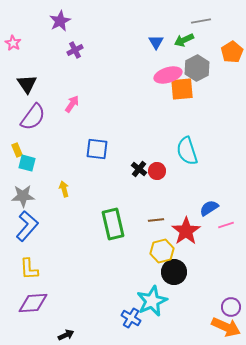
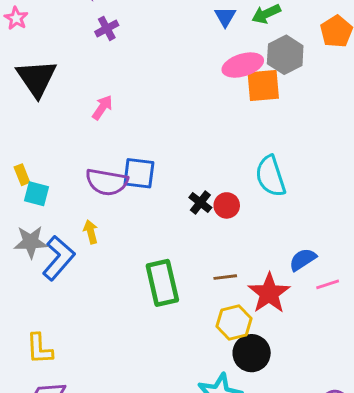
black triangle: (27, 84) -> (37, 78), size x1.4
purple semicircle: (33, 117) -> (107, 182), moved, turned 64
blue L-shape: (27, 226) -> (58, 258), moved

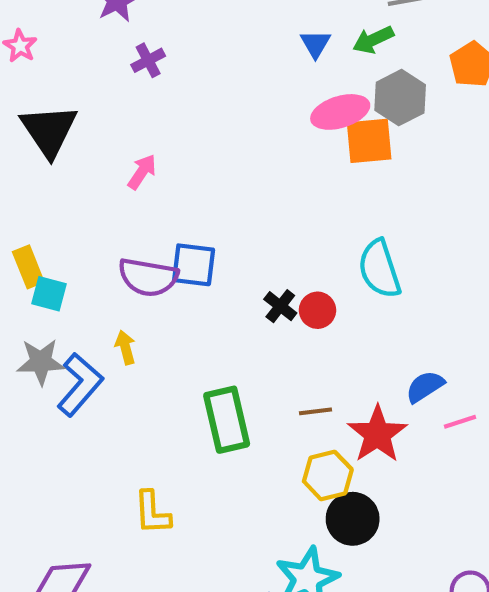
yellow rectangle: (22, 175) -> (28, 267), size x1.4
yellow L-shape: (39, 349) -> (152, 513), moved

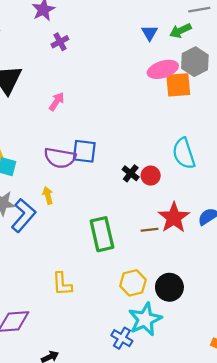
red star: (377, 434) -> (174, 218), moved
yellow hexagon: (328, 475) -> (133, 283), moved

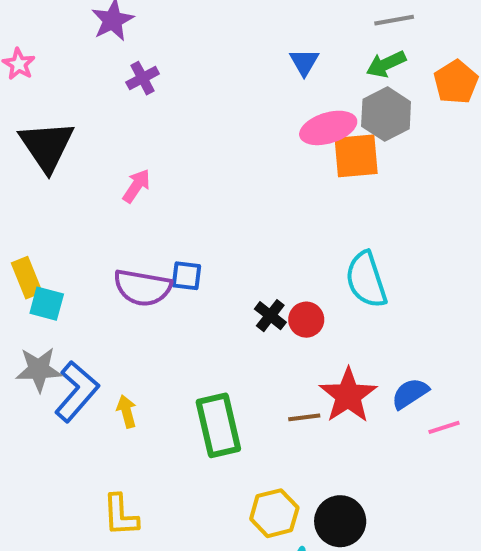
green arrow: (180, 31) -> (386, 64), moved
blue square: (84, 151) -> (186, 276), size x0.7
yellow arrow: (48, 195) -> (127, 411), moved
yellow L-shape: (62, 284) -> (121, 515), moved

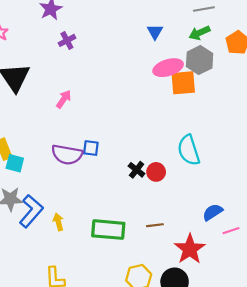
red star: (348, 395) -> (190, 249), moved
green rectangle: (218, 425) -> (108, 230), turned -72

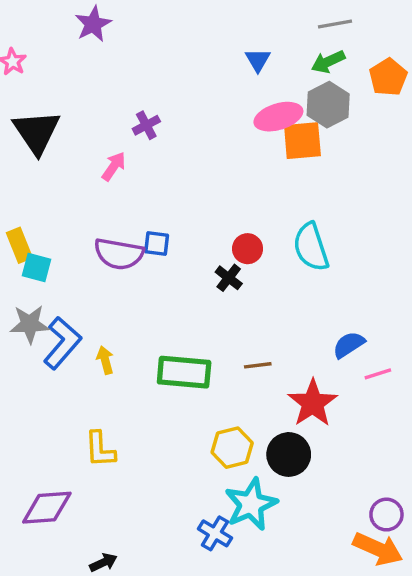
purple cross: (67, 40) -> (146, 125), moved
red circle: (156, 172) -> (248, 249), moved

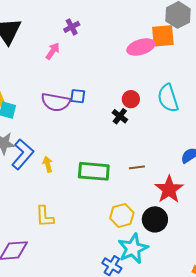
pink ellipse: (278, 117) -> (141, 47), moved

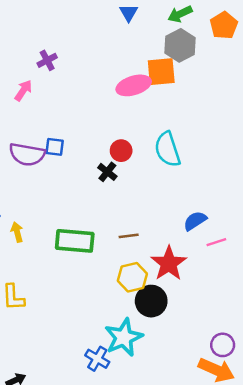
yellow hexagon: (122, 215) -> (132, 277), moved

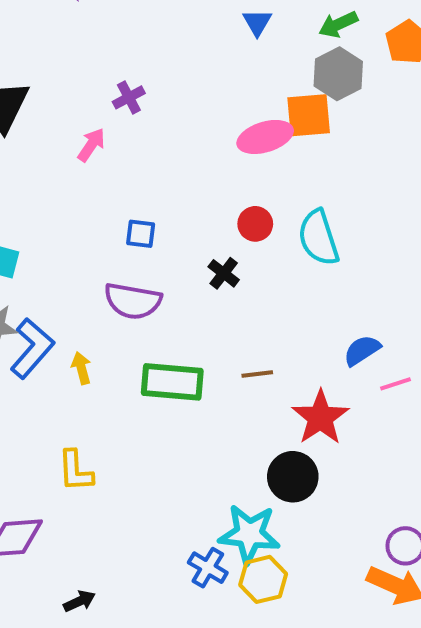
red circle: (121, 151) -> (255, 224), moved
purple semicircle: (27, 154) -> (133, 301), moved
yellow hexagon: (132, 277) -> (263, 579), moved
cyan star: (124, 337) -> (249, 534), turned 30

